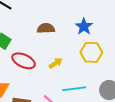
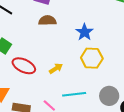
brown semicircle: (46, 28) -> (47, 21), moved

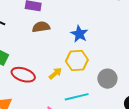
yellow hexagon: (92, 58) -> (77, 60), moved
gray circle: (109, 96) -> (107, 79), moved

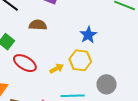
brown semicircle: (41, 27) -> (38, 25), moved

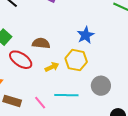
brown semicircle: (38, 25) -> (41, 43), moved

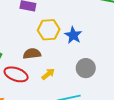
yellow hexagon: (76, 60) -> (49, 30), moved
gray circle: (101, 86) -> (86, 68), moved

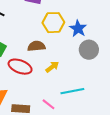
gray circle: (86, 68) -> (89, 50), moved

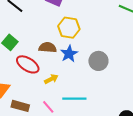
blue star: (78, 28) -> (69, 54), moved
yellow arrow: (52, 67) -> (51, 79), moved

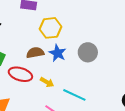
yellow arrow: (51, 79) -> (47, 82), turned 72
cyan line: (74, 99) -> (74, 95), turned 40

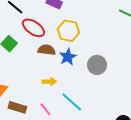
red ellipse: (20, 74) -> (33, 28), moved
yellow arrow: (47, 82) -> (49, 82), turned -48

